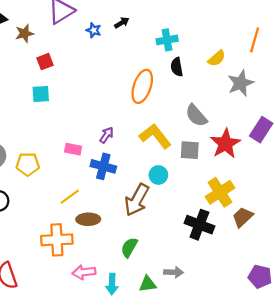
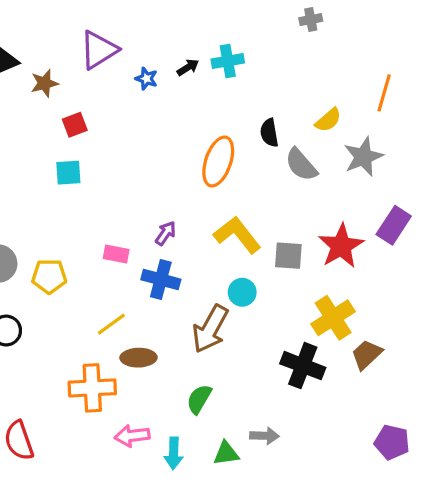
cyan cross: (167, 40) -> (228, 61), moved
gray semicircle: (196, 116) -> (301, 165), moved

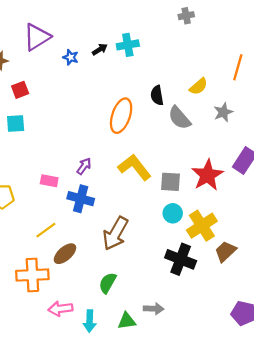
gray star: (363, 157) -> (223, 112), size x0.7
cyan circle: (242, 292) -> (173, 213), moved
brown ellipse: (138, 358) -> (65, 254), turned -40

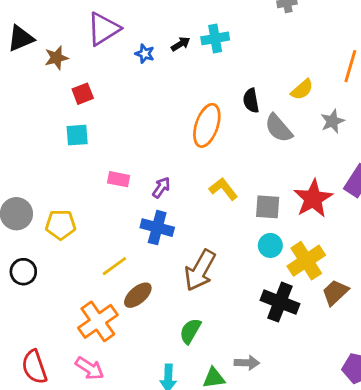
yellow L-shape: (135, 167) -> (223, 189), size x0.7
pink rectangle: (49, 181) -> (119, 179), moved
orange cross: (32, 275) -> (98, 321), turned -32
pink arrow: (60, 309) -> (90, 368), moved, turned -140

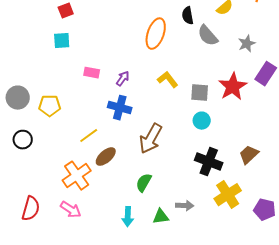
gray star: (332, 121) -> (247, 44), moved
yellow cross: (306, 261) -> (228, 195), moved
red semicircle: (34, 367) -> (31, 209), turned -145

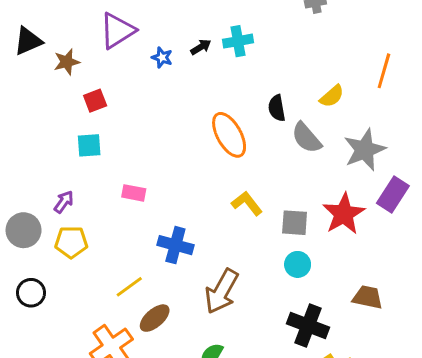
orange ellipse: (156, 34) -> (229, 135), turned -48
gray star: (247, 44) -> (365, 150), size x1.6
purple arrow: (123, 79) -> (64, 202), moved
brown trapezoid: (249, 155) -> (368, 297), moved, turned 55

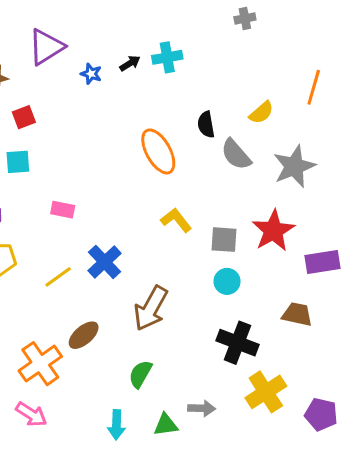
purple rectangle: (393, 194) -> (323, 262), moved, turned 48
blue cross: (175, 245) -> (105, 262), turned 32
yellow line: (129, 287) -> (58, 277), moved

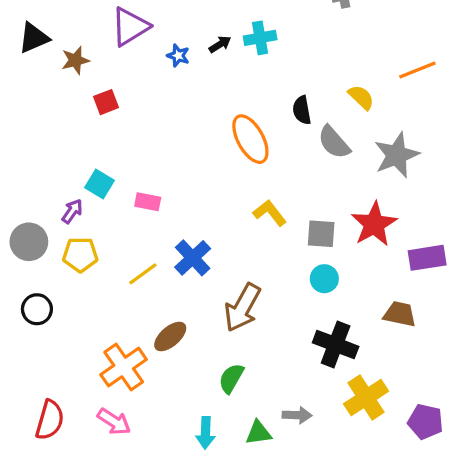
orange line: (314, 87) -> (417, 70), turned 52
yellow semicircle: (261, 113) -> (361, 97), turned -95
cyan square: (18, 162) -> (100, 184), moved, turned 35

